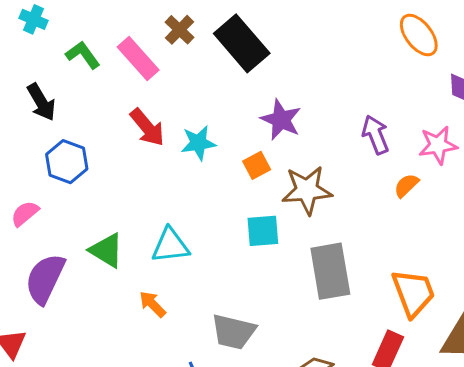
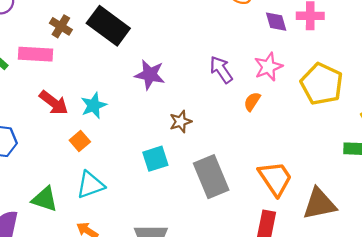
pink rectangle: (138, 58) -> (36, 54), turned -32
orange square: (257, 165) -> (80, 141), moved
brown star: (307, 190) -> (181, 122), size x0.6

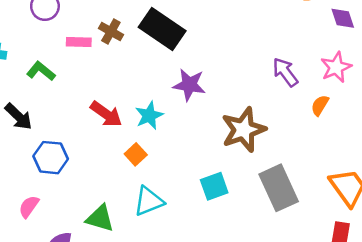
pink rectangle: (36, 54) -> (79, 42), moved, size x0.7
purple star: (150, 75) -> (189, 85), moved
brown star: (181, 122) -> (243, 130), size x1.8
cyan square: (155, 159) -> (214, 186), moved

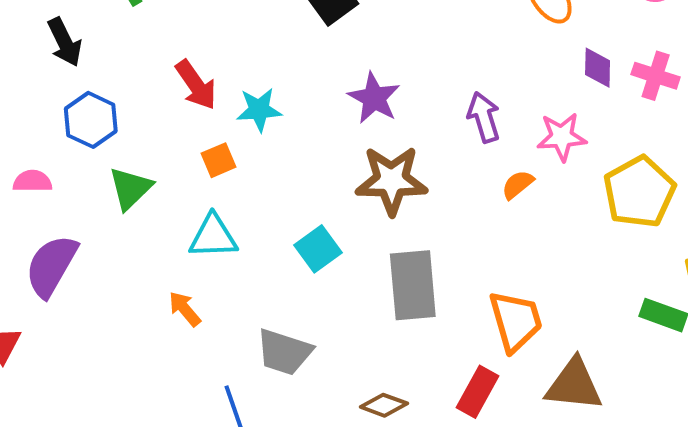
purple star: (189, 85) -> (374, 98), moved
cyan square: (214, 186) -> (318, 249), turned -36
pink semicircle: (29, 207) -> (32, 181), turned 35
green triangle: (100, 218) -> (130, 188), moved, turned 40

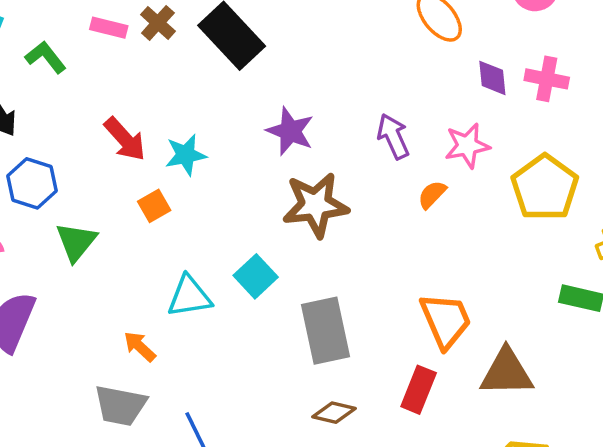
cyan triangle: (213, 237) -> (189, 296), moved
gray rectangle: (413, 285) -> (325, 331), moved
gray trapezoid: (284, 352) -> (120, 405), moved

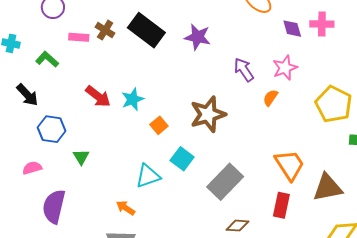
purple star: (290, 131) -> (198, 37), moved
yellow pentagon: (545, 188) -> (334, 104), moved
orange square: (154, 206) -> (159, 125), moved
green triangle: (76, 242) -> (81, 157), size x0.7
gray rectangle: (325, 331) -> (225, 182), turned 66

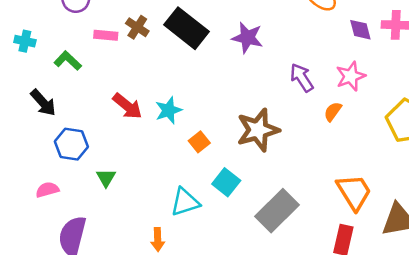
orange arrow: (126, 208) -> (158, 240), turned -126

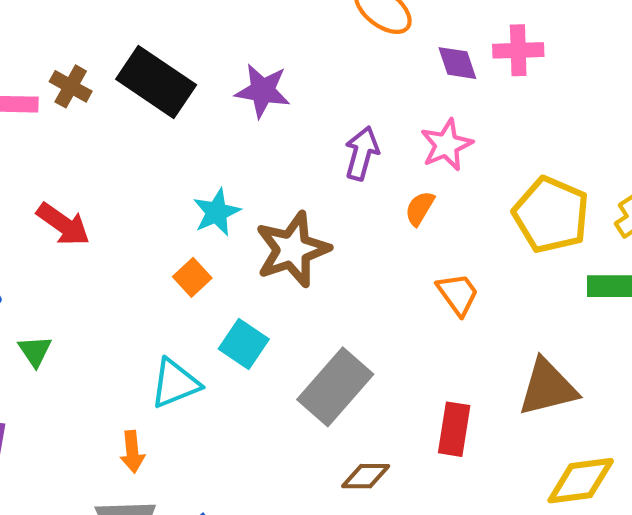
purple arrow: (302, 78) -> (362, 153), turned 52
cyan star: (169, 110) -> (217, 212), moved
orange trapezoid: (354, 192) -> (458, 294), moved, size x0.7

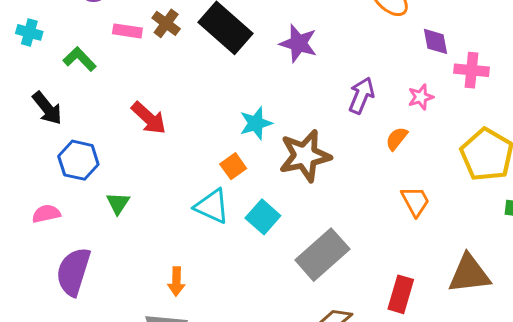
pink cross: (518, 50) -> (471, 70), moved
pink star: (446, 145) -> (421, 97), size x0.7
cyan triangle: (175, 383) -> (212, 206), moved, turned 39

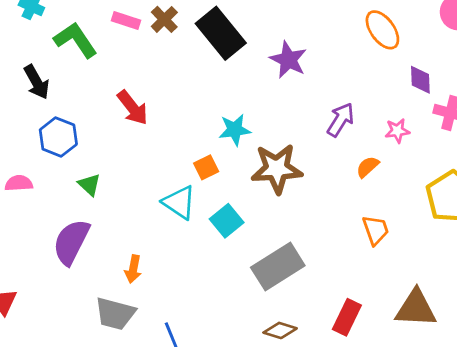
green L-shape: (80, 59) -> (76, 40), size x1.4
green triangle: (118, 203) -> (89, 185), turned -30
purple semicircle: (73, 272) -> (71, 242), moved

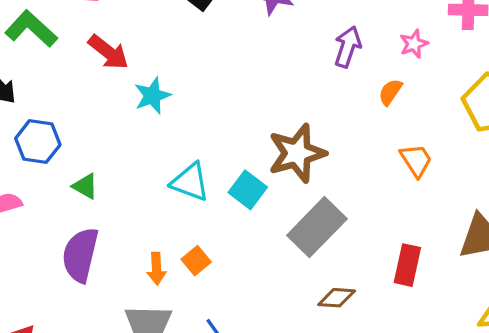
red arrow: (133, 108) -> (108, 52), moved
cyan star: (235, 130) -> (152, 96), moved
orange square: (206, 167) -> (196, 261), moved
brown star: (277, 169) -> (297, 153), moved

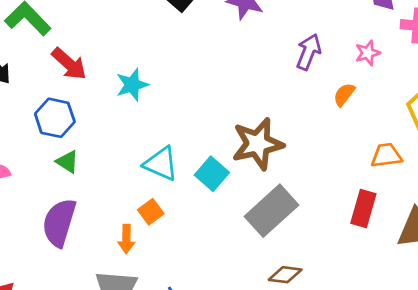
red arrow: (108, 52) -> (69, 64), moved
blue hexagon: (38, 142) -> (55, 118), moved
orange trapezoid: (416, 160) -> (386, 155), moved, turned -68
orange square: (196, 261) -> (151, 212), moved
red rectangle: (407, 265) -> (363, 208), moved

